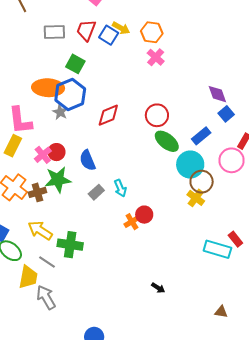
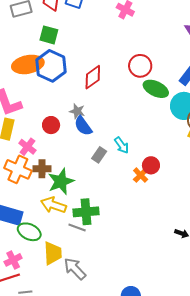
gray star: (60, 112) -> (77, 111), moved
pink cross: (43, 155) -> (27, 147), moved
green star: (58, 180) -> (61, 181), moved
brown cross: (37, 192) -> (42, 169), turned 30
gray line: (47, 262) -> (77, 228), moved

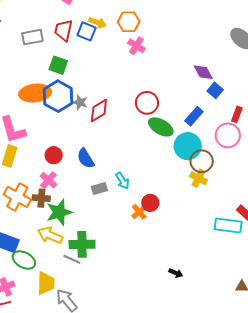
gray star: (77, 111) -> (80, 102), moved
pink cross: (27, 147) -> (48, 180), moved
gray rectangle: (99, 155) -> (99, 189), turned 35

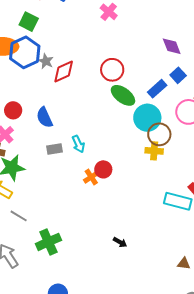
blue square: (215, 90) -> (178, 75), moved
yellow cross: (198, 178) -> (154, 151), turned -30
green cross: (82, 244) -> (48, 242), moved, turned -30

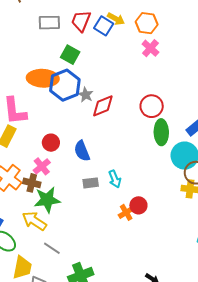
green ellipse: (123, 95) -> (161, 132), turned 50

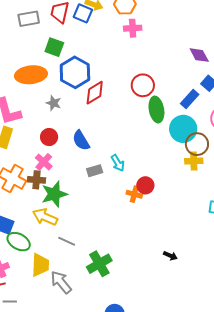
pink cross: (150, 48) -> (133, 28), turned -36
blue hexagon: (65, 85) -> (75, 72), moved
gray star: (86, 95) -> (54, 103), moved
orange cross: (126, 212) -> (134, 194), turned -35

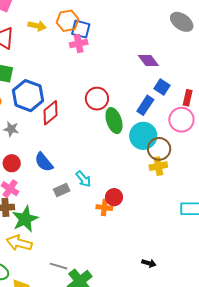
blue square: (83, 13) -> (81, 29), moved
gray line: (67, 241) -> (59, 266), moved

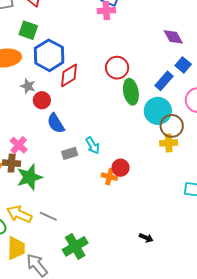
red circle: (12, 163) -> (42, 100), moved
yellow arrow: (19, 243) -> (19, 214), moved
gray line: (59, 266) -> (48, 216), moved

